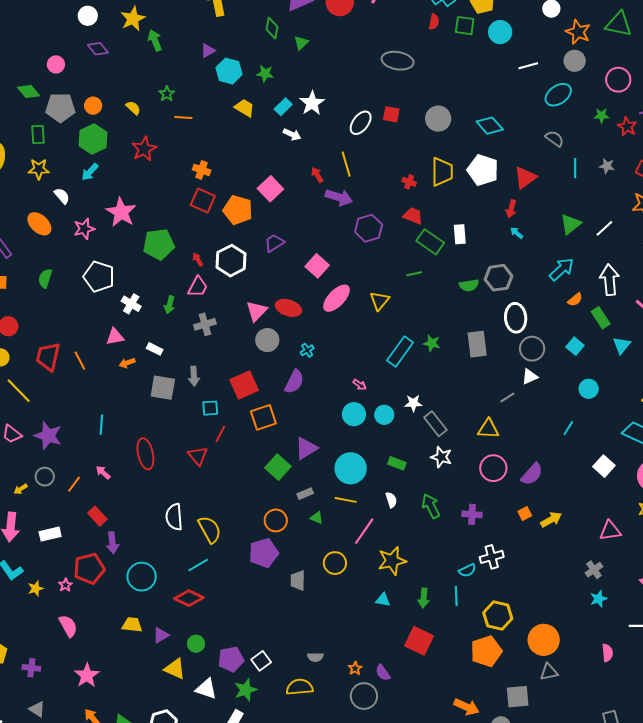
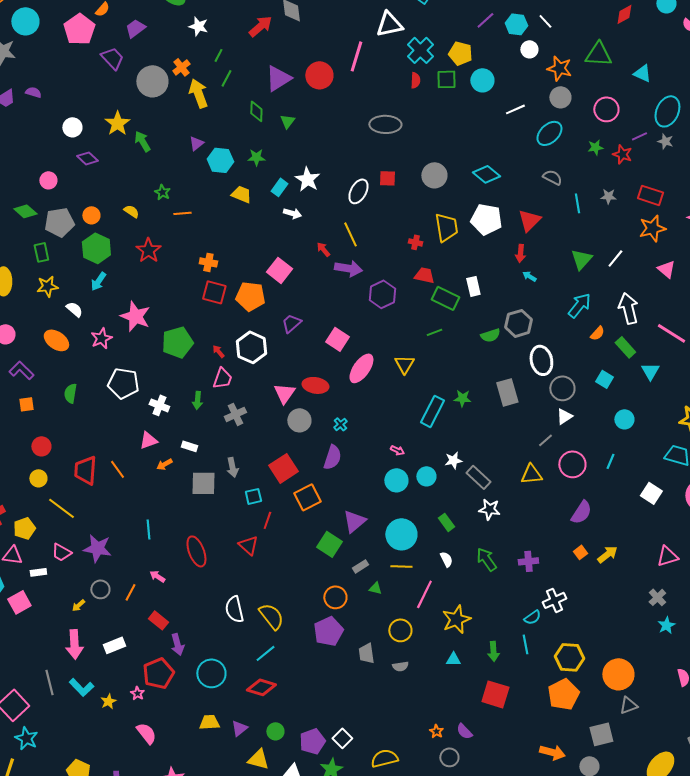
green rectangle: (397, 463) -> (446, 522), turned 42
pink circle: (493, 468) -> (572, 464), moved
gray semicircle: (315, 657) -> (400, 666), moved
gray circle: (364, 696) -> (449, 757), size x0.7

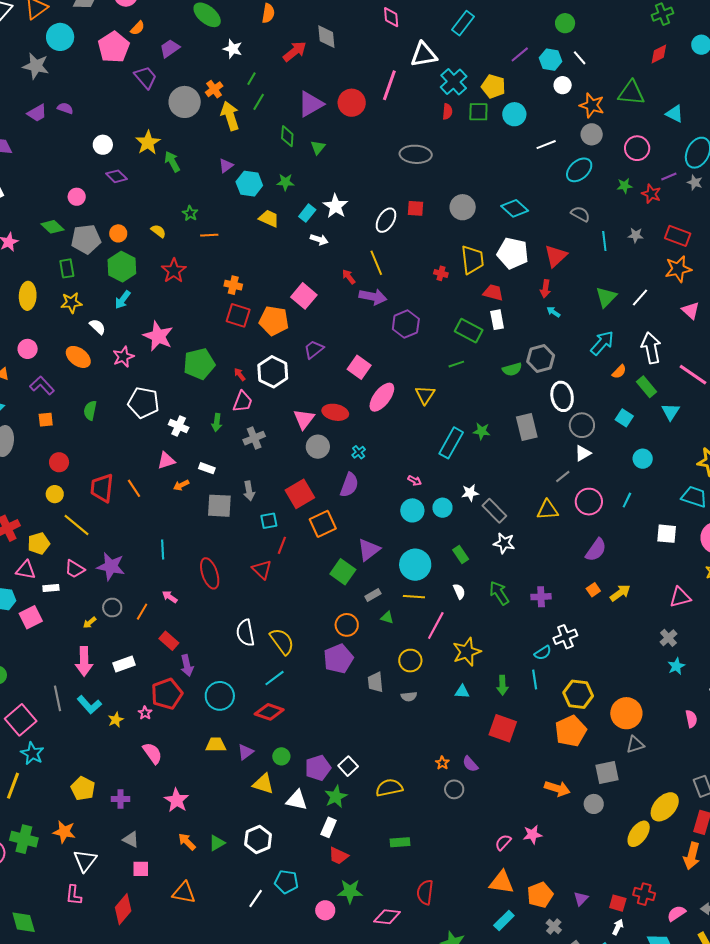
red trapezoid: (424, 275) -> (493, 293), moved
white square: (651, 493) -> (667, 534), turned -30

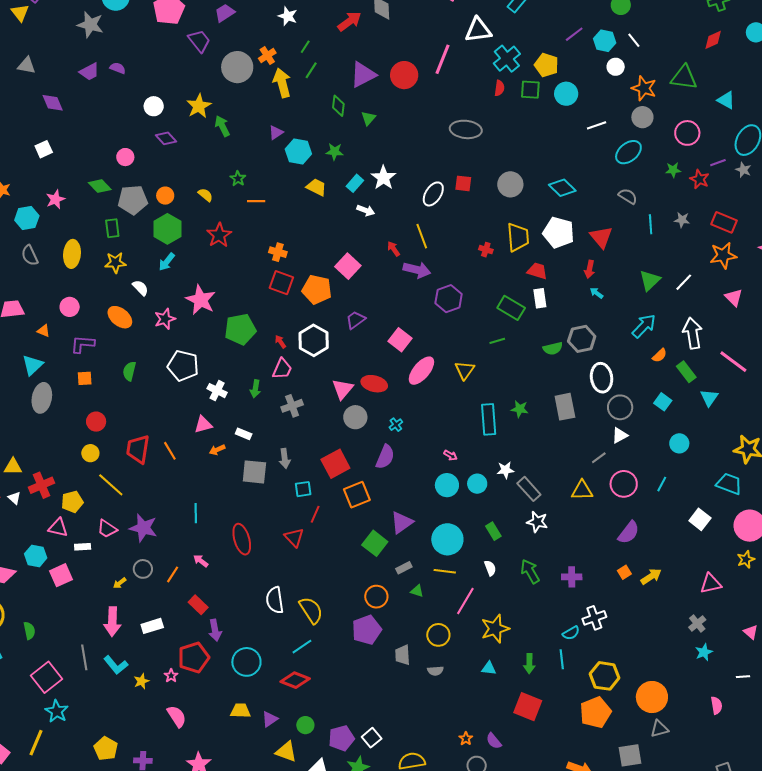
red triangle: (556, 256) -> (601, 237), turned -30
purple L-shape: (42, 386) -> (82, 344), turned -45
cyan rectangle: (451, 443) -> (489, 419), turned -36
white square: (667, 534) -> (700, 519), turned 30

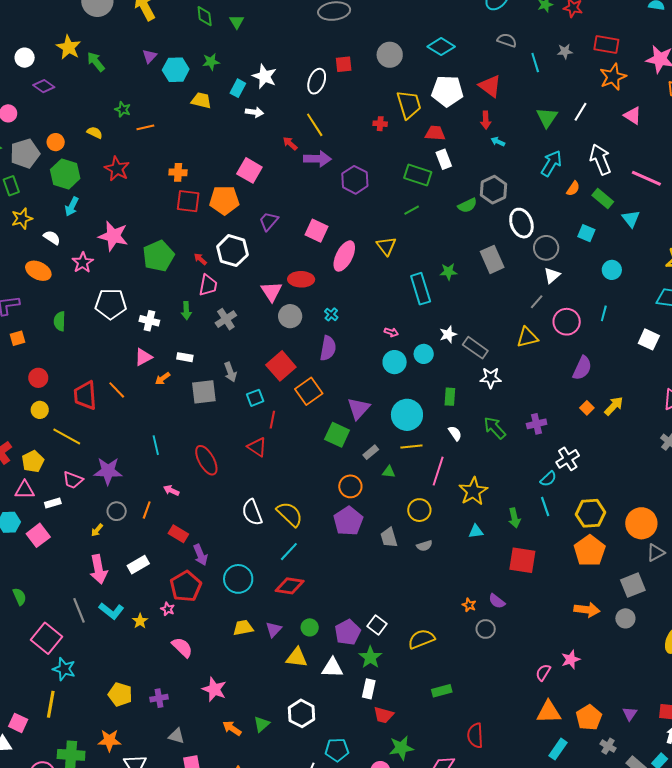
green rectangle: (493, 531) -> (450, 397), turned 48

